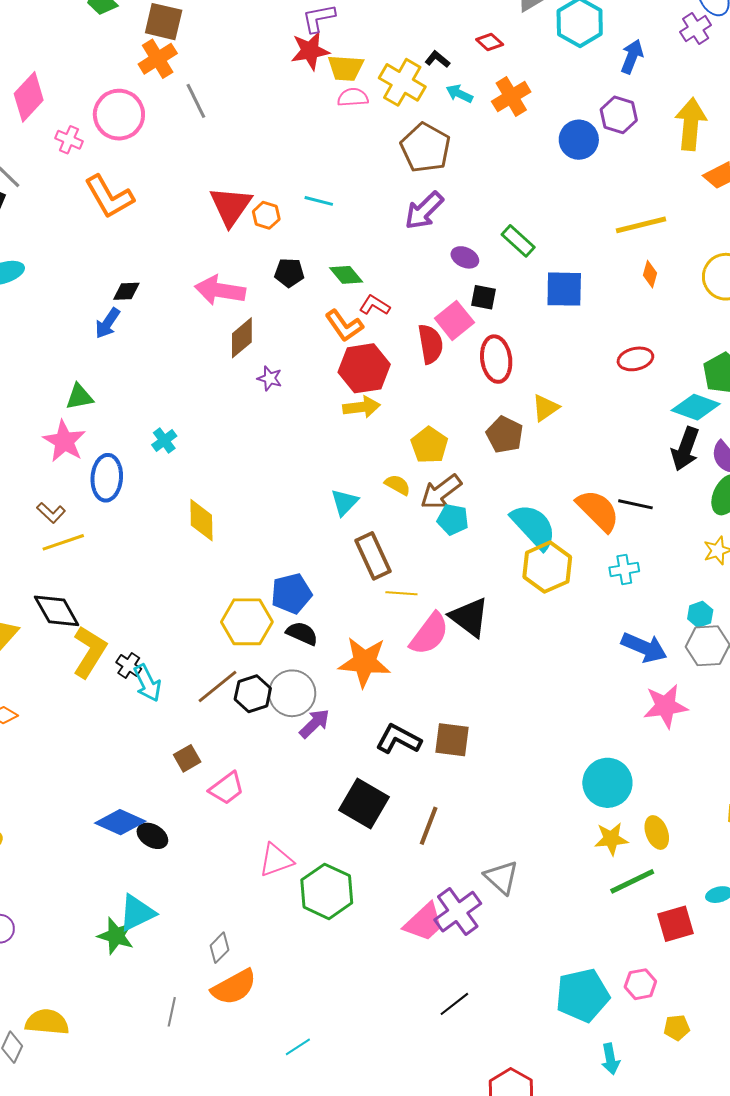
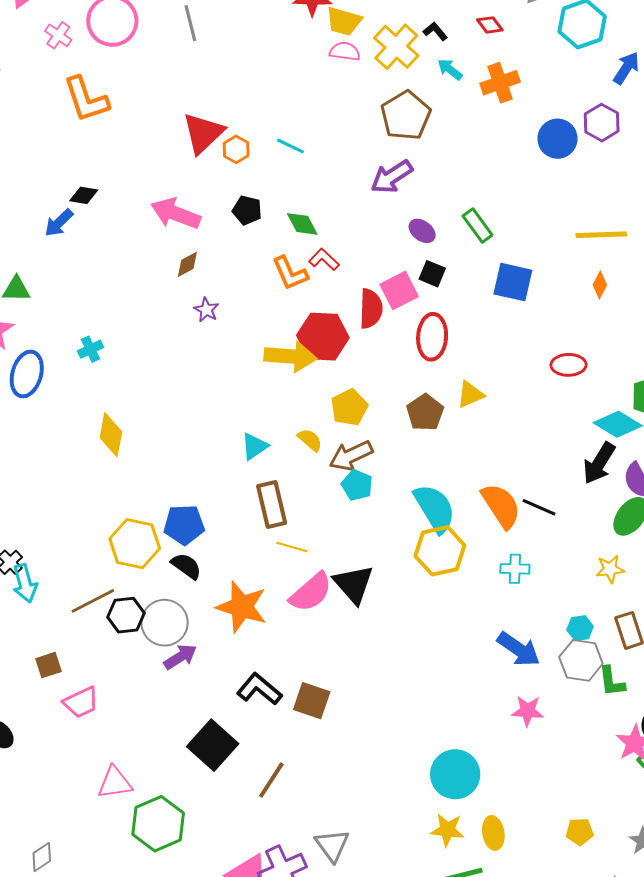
brown diamond: (242, 338) -> (187, 264), size x0.7
red hexagon: (364, 368) -> (323, 337), moved
yellow arrow: (361, 407) -> (290, 356), size x1.4
pink star: (665, 706) -> (528, 711), size x0.7

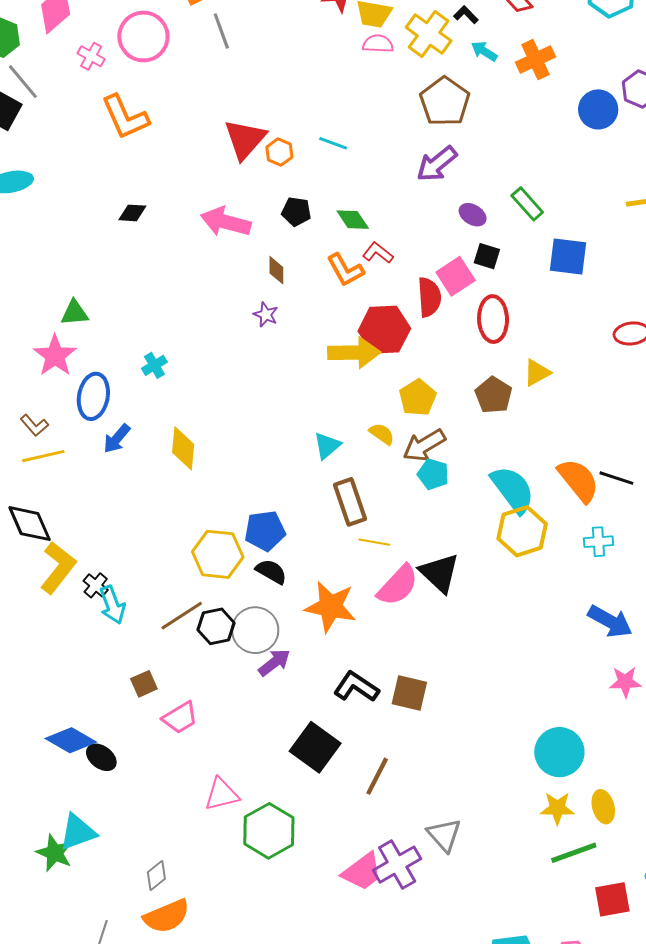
blue arrow: (59, 223) -> (117, 439), moved
brown diamond: (187, 264) -> (276, 270), moved, turned -56

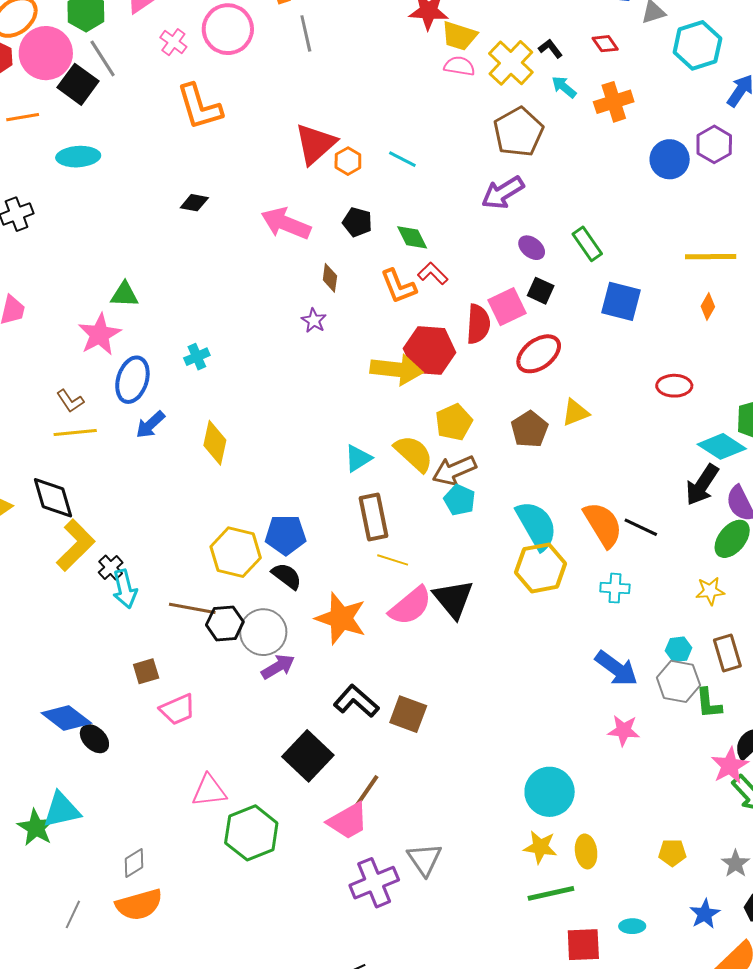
red ellipse: (493, 319) -> (539, 354), turned 48
yellow semicircle: (382, 434) -> (414, 453), size x1.6
brown line: (182, 616) -> (192, 608), turned 36
pink trapezoid: (362, 872) -> (348, 821), moved

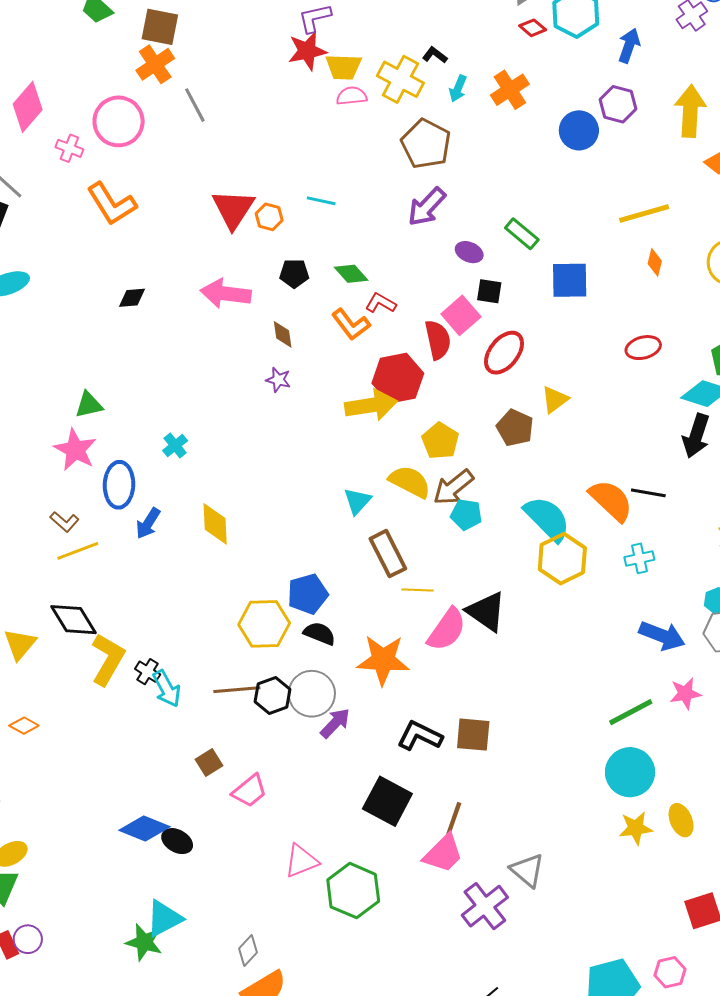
red diamond: (605, 44) -> (533, 28), moved
cyan arrow: (564, 87) -> (458, 89), turned -92
green line: (551, 893) -> (631, 712), moved

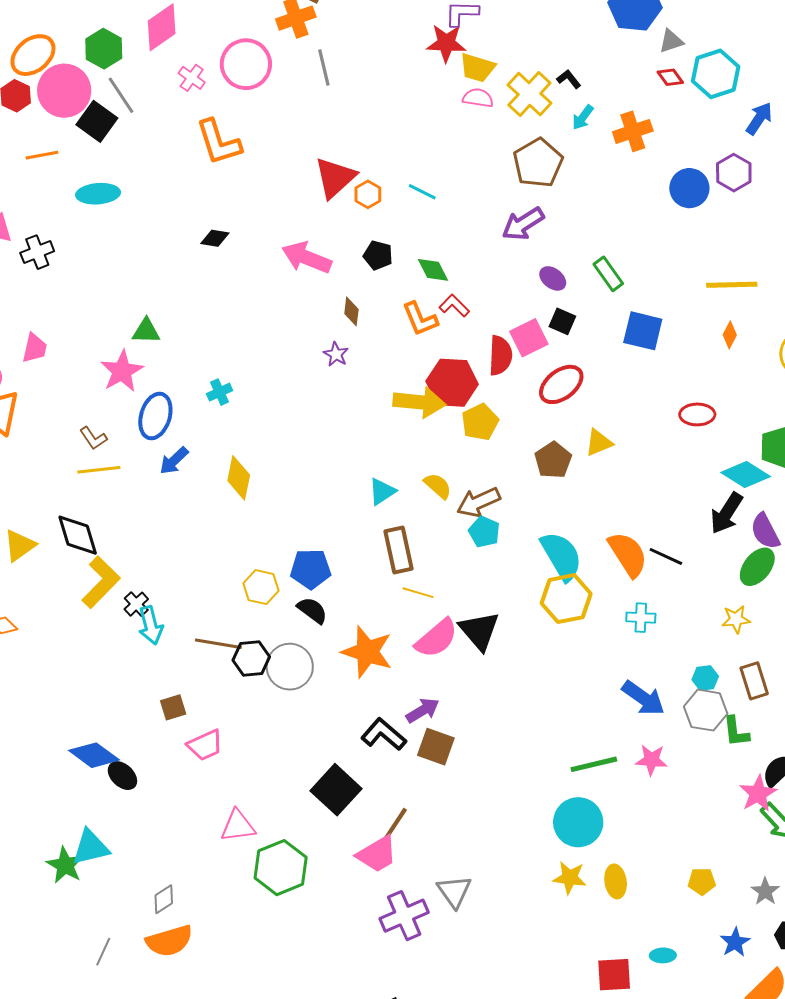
yellow pentagon: (440, 441) -> (480, 422), moved
yellow semicircle: (410, 482) -> (438, 486), size x0.7
yellow hexagon: (264, 624) -> (261, 587), size x0.7
purple arrow: (335, 723) -> (423, 710), moved

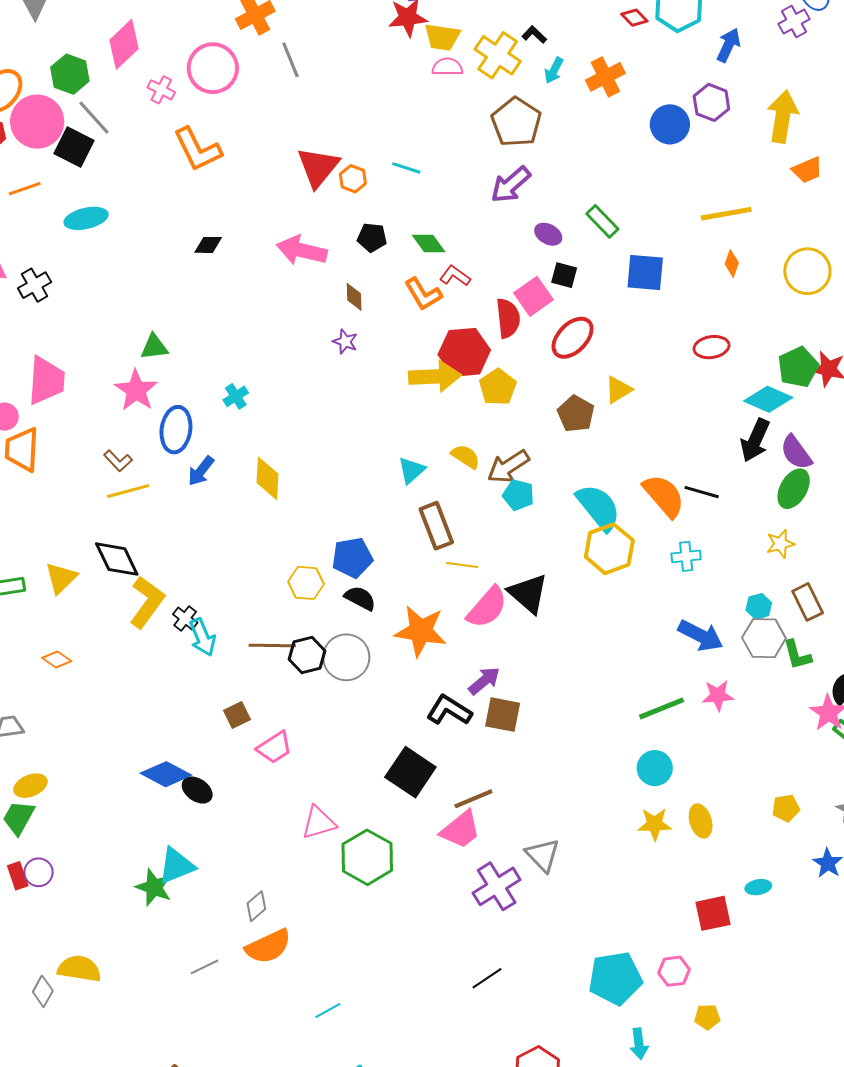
pink trapezoid: (34, 348) -> (46, 381), size x1.6
cyan circle: (578, 822) -> (655, 768), size x0.7
brown line: (394, 826) -> (473, 799), turned 42
gray line: (103, 952) -> (205, 967), turned 48

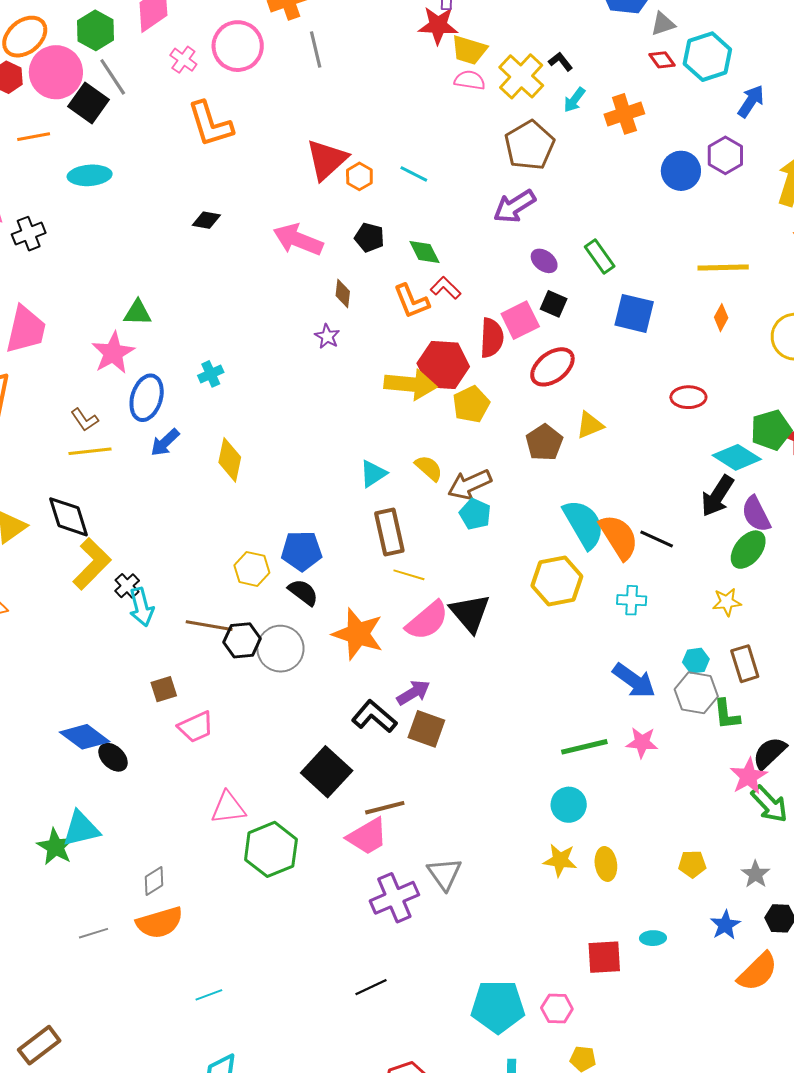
cyan semicircle: (598, 507) -> (584, 524), moved

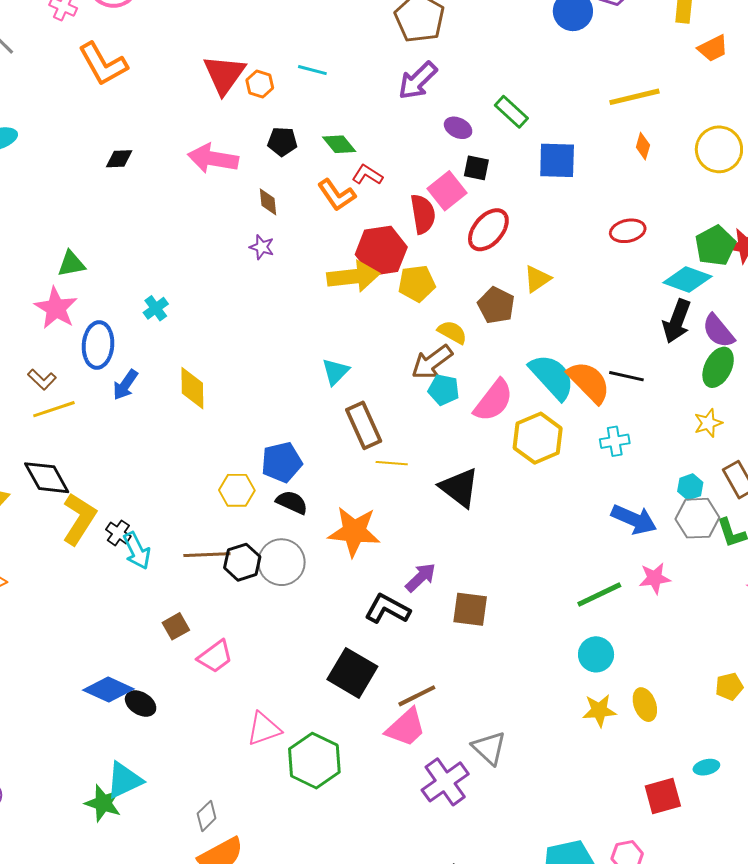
yellow pentagon: (471, 404) -> (417, 283), turned 30
yellow semicircle: (429, 468) -> (452, 332), moved
pink semicircle: (427, 621) -> (493, 401), moved
brown square: (426, 729) -> (470, 609), moved

